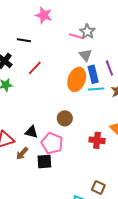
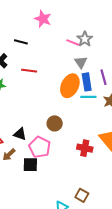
red line: (35, 68) -> (29, 71), turned 49

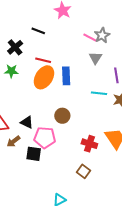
blue rectangle: (87, 82) -> (66, 76), moved
orange ellipse: (70, 86) -> (44, 77), moved
pink pentagon: (40, 147) -> (45, 138), turned -30
brown square: (82, 195) -> (84, 171), moved

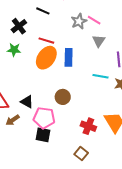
gray star: (102, 35) -> (79, 21), moved
black square: (34, 154) -> (43, 135), moved

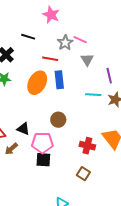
red line: (46, 41) -> (50, 59), moved

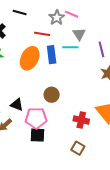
cyan line: (93, 95) -> (70, 47), moved

